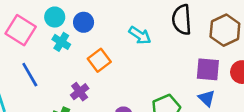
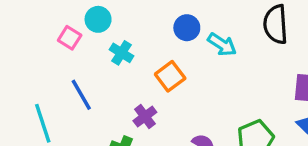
cyan circle: (55, 17) -> (98, 19), moved
blue circle: (84, 22) -> (187, 28), moved
pink square: (21, 30) -> (70, 38), size x0.6

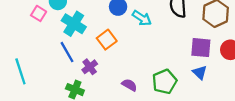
cyan cross: (122, 53) -> (74, 24), size x1.5
blue line: (81, 95) -> (67, 52), moved

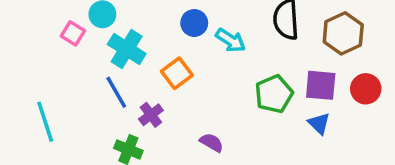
green pentagon: (165, 82) -> (274, 94), moved

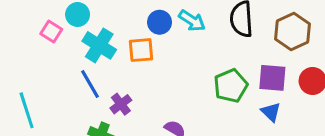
cyan arrow: (231, 40) -> (192, 21), moved
orange square: (177, 73) -> (141, 50), moved, turned 32

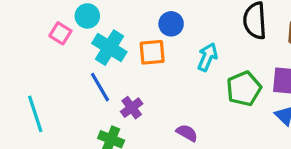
cyan arrow: (192, 21) -> (207, 57), moved, turned -100

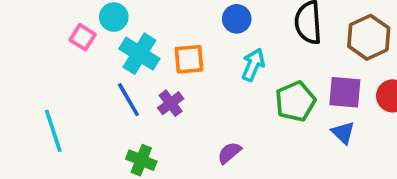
blue circle: (171, 24) -> (237, 19), moved
purple cross: (132, 108) -> (171, 103), moved
purple semicircle: (187, 133) -> (229, 153), turned -70

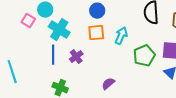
blue circle: (237, 19) -> (97, 11), moved
orange square: (189, 59) -> (96, 33), moved
blue line: (128, 100) -> (53, 55), turned 30

